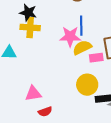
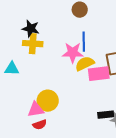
pink rectangle: (96, 58) -> (99, 74), size x1.5
yellow circle: (87, 85) -> (48, 101), moved
red semicircle: (45, 112) -> (40, 125), moved

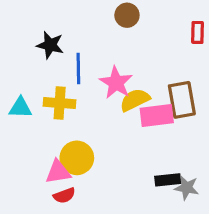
blue line: (84, 42) -> (78, 69), moved
yellow cross: (33, 44) -> (60, 103), moved
pink star: (73, 53) -> (116, 83), turned 30

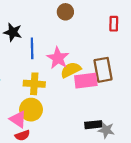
yellow cross: (60, 103) -> (34, 84), moved
pink triangle: (58, 172) -> (18, 119), turned 42

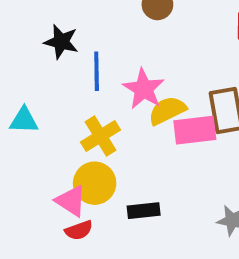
yellow cross: (34, 84) -> (100, 136), turned -36
black rectangle: (93, 125) -> (144, 211), moved

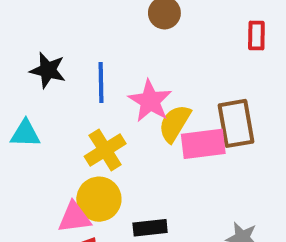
black star: (61, 42) -> (48, 70), moved
yellow semicircle: (167, 110) -> (175, 123), turned -33
pink triangle: (71, 201) -> (74, 218), turned -40

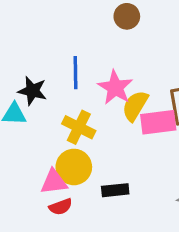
black star: (48, 70) -> (32, 91), moved
yellow cross: (105, 150) -> (79, 127), turned -32

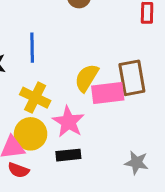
pink star: (115, 88) -> (68, 122), moved
red semicircle: (61, 207) -> (18, 170), turned 40

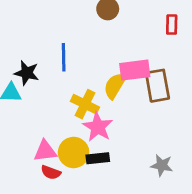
pink rectangle: (108, 93) -> (135, 70), moved
yellow cross: (35, 98) -> (85, 104), moved
yellow circle: (31, 134) -> (74, 152), moved

